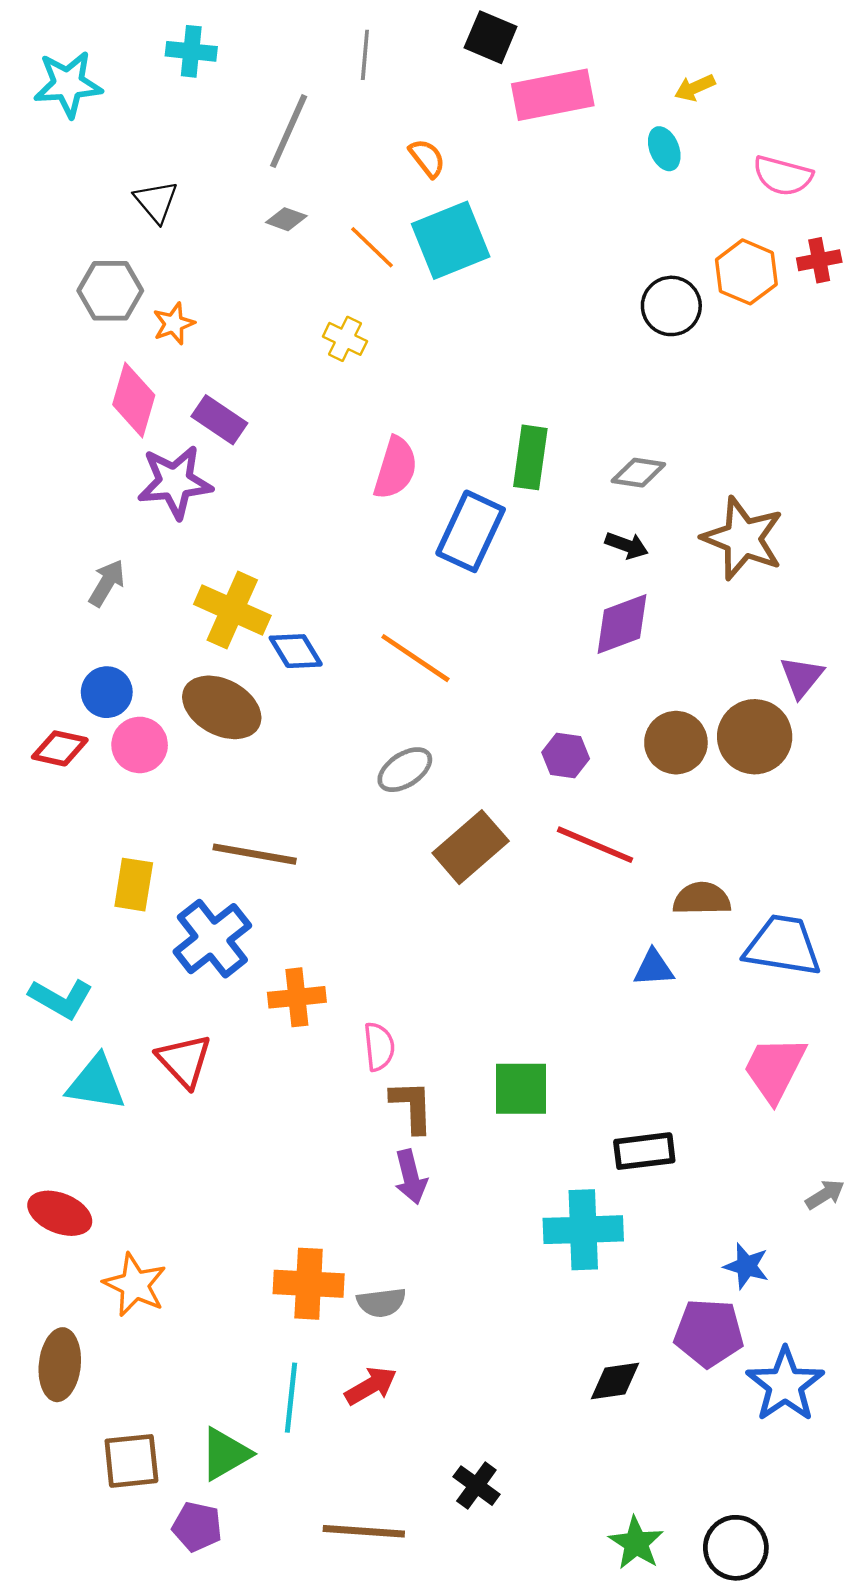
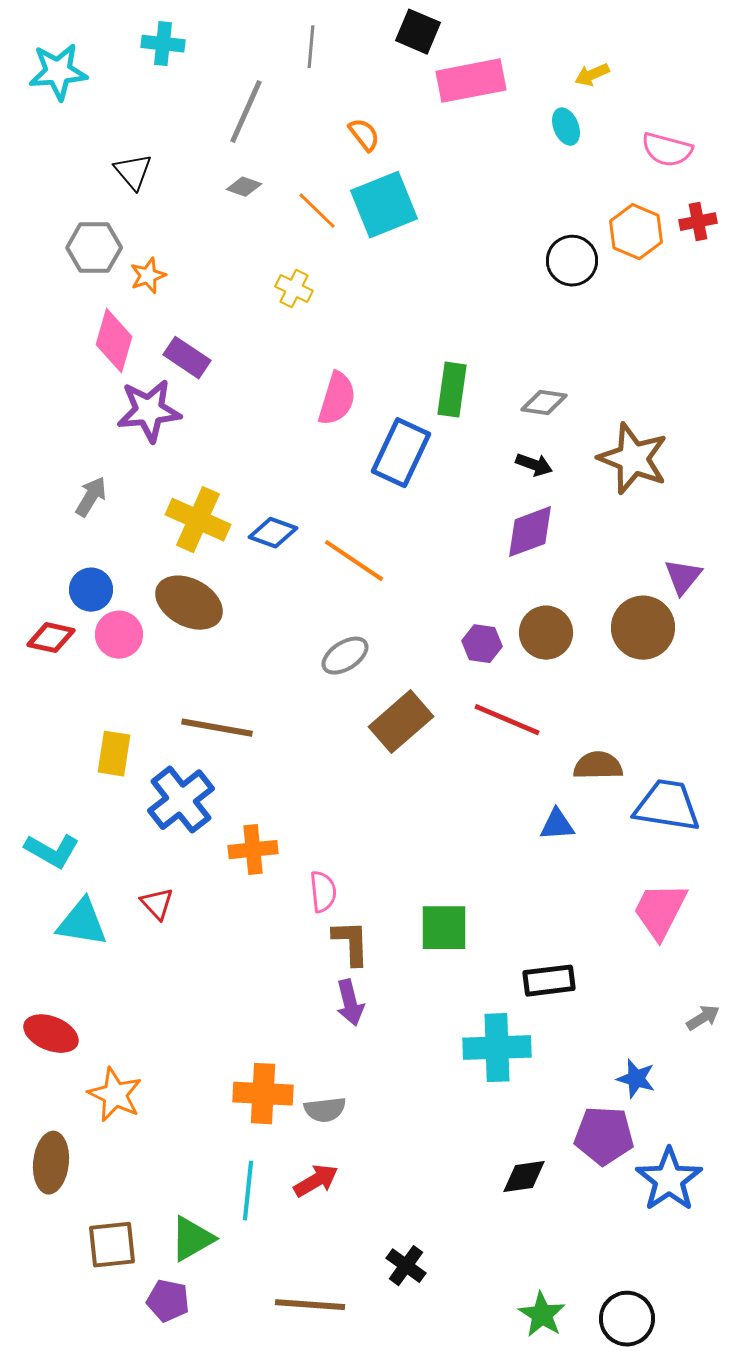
blue diamond: (296, 651) -> (273, 533), moved, turned -39
brown circle: (676, 743) -> (546, 633), moved
red triangle: (184, 1061) -> (157, 904), size x0.7

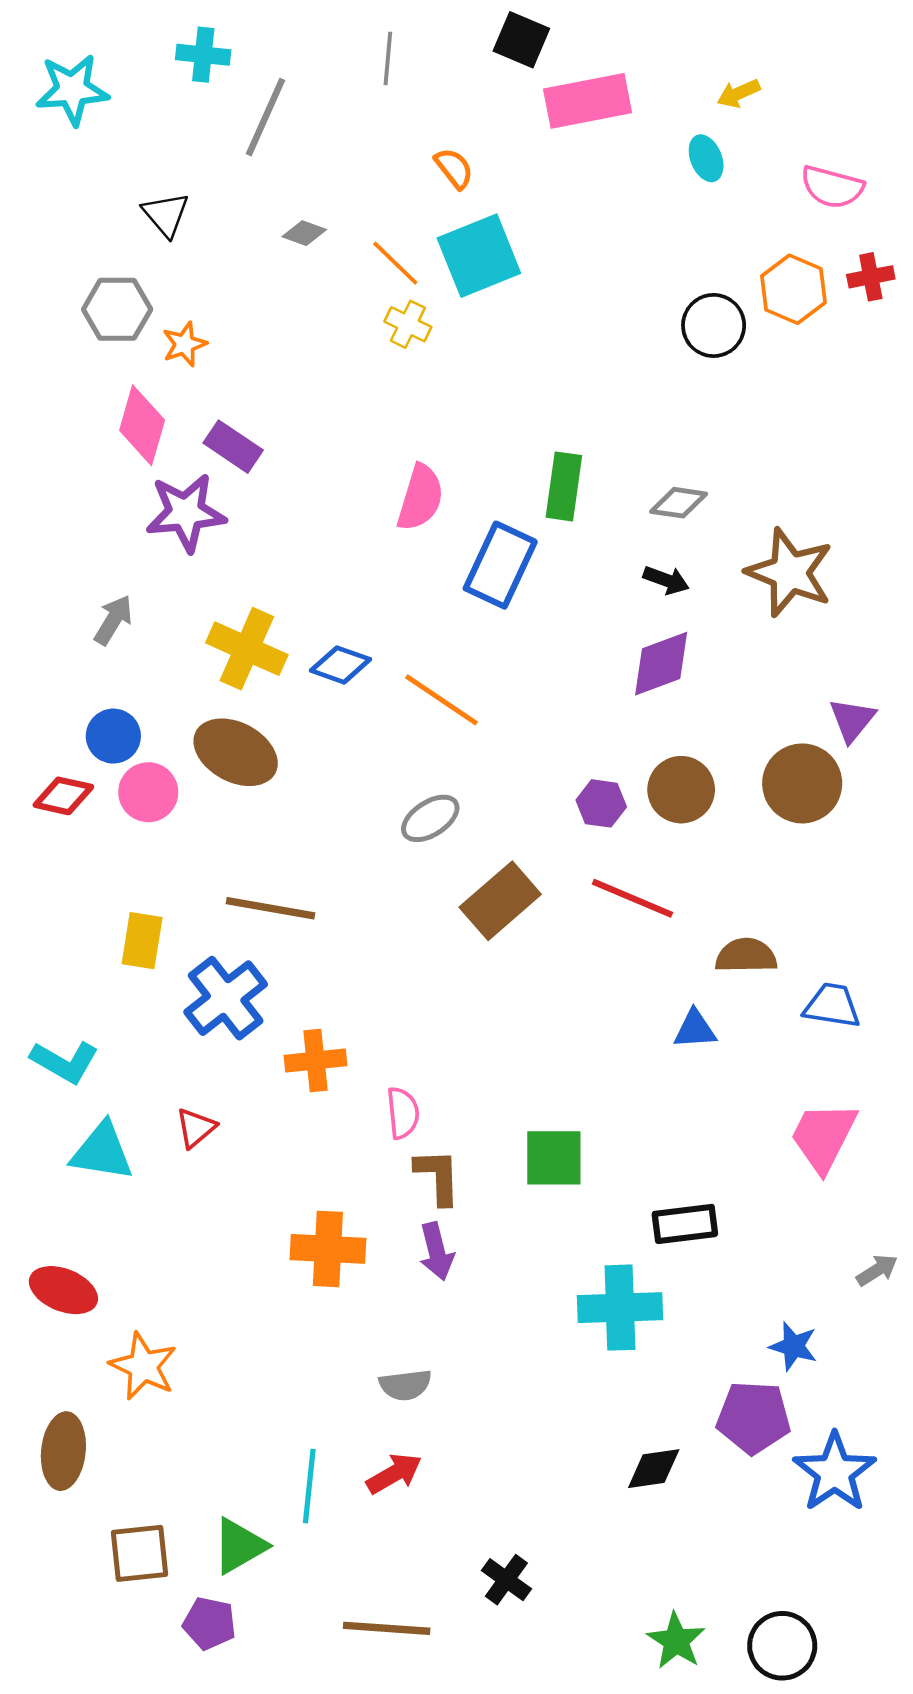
gray line: (246, 112) -> (266, 117), moved
yellow cross: (294, 289) -> (408, 324), moved
blue trapezoid: (667, 806) -> (832, 1006), size x0.7
red triangle: (157, 904) -> (196, 1128), turned 33
orange cross: (263, 1094) -> (328, 1249), moved

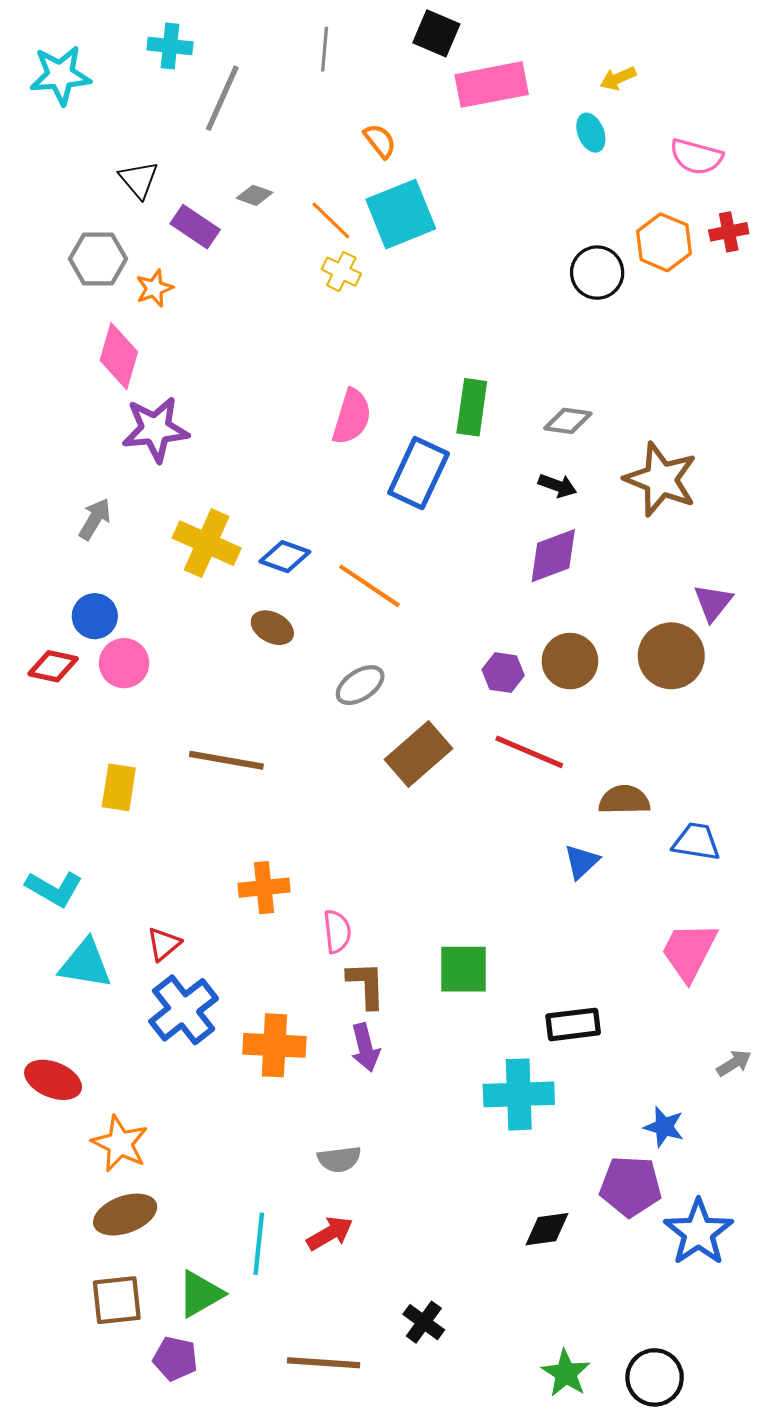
purple rectangle: (233, 447) -> (195, 227), moved
brown ellipse: (236, 752) -> (272, 628), moved, size x0.6
blue cross: (226, 998) -> (184, 1010), moved
blue triangle: (695, 1029) -> (581, 862), turned -39
brown ellipse: (63, 1451) -> (125, 1215), moved, turned 64

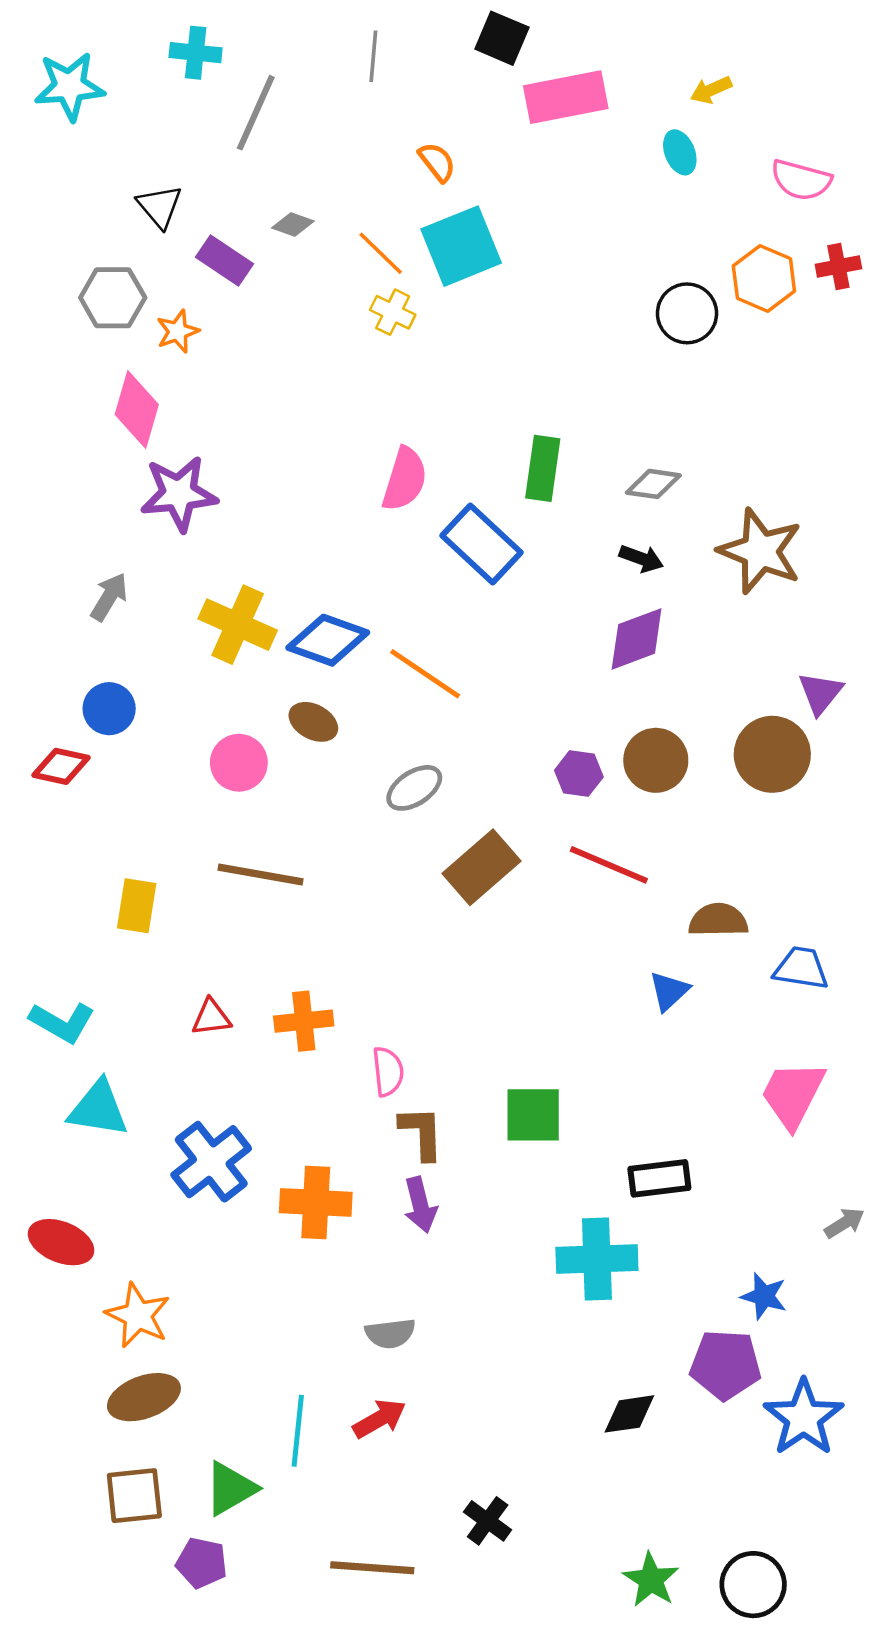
blue rectangle: (419, 473) -> (482, 544), turned -72
blue diamond: (285, 557) -> (328, 640), size x1.4
pink circle: (124, 663) -> (239, 763), moved
red triangle: (164, 944) -> (211, 1017), moved, turned 33

